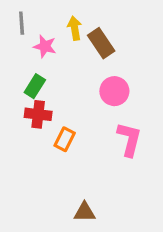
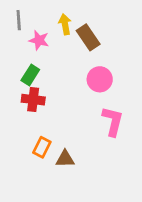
orange rectangle: (65, 139) -> (42, 147), moved
brown triangle: (85, 212) -> (65, 159), moved

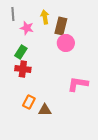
brown rectangle: (88, 37) -> (61, 26), turned 48
pink circle: (100, 79) -> (66, 43), moved
pink L-shape: (113, 121) -> (78, 84), turned -95

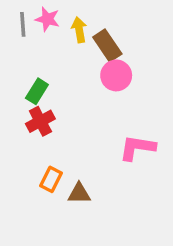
brown rectangle: (61, 26) -> (107, 45), turned -48
pink star: (27, 28) -> (47, 19), moved
red cross: (23, 69) -> (40, 121), turned -35

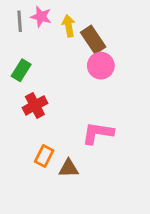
green rectangle: (37, 91) -> (21, 70), moved
pink L-shape: (137, 148) -> (98, 133), moved

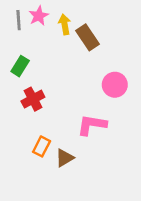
pink star: (41, 17) -> (39, 16), turned 30
pink circle: (101, 66) -> (115, 85), moved
brown triangle: (69, 168) -> (65, 158), turned -30

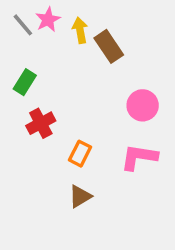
gray line: (19, 20) -> (23, 25), turned -36
pink L-shape: (92, 125) -> (139, 157), moved
orange rectangle: (42, 146) -> (80, 154), moved

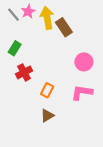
yellow arrow: (80, 30) -> (47, 18), size x1.5

